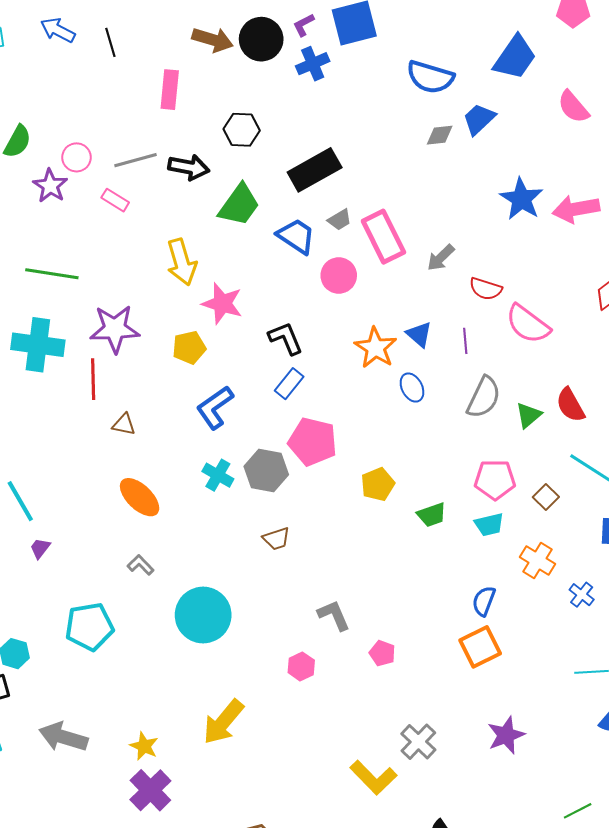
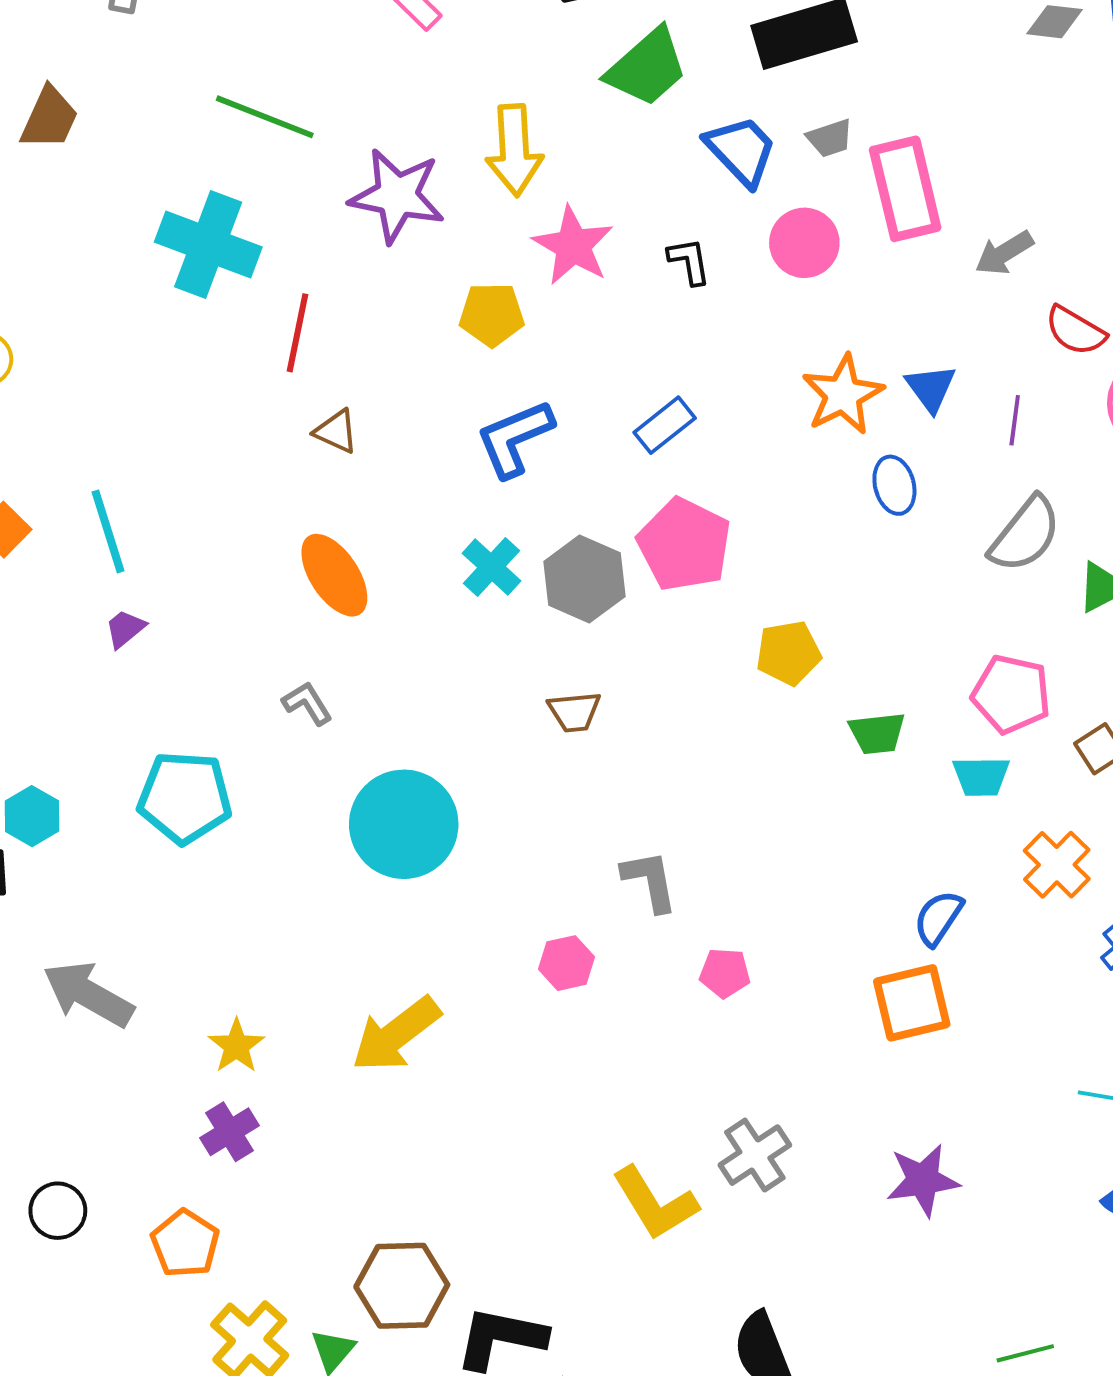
purple star: (115, 329) -> (397, 196), moved
black L-shape: (286, 338) -> (689, 261), moved, size x0.7
pink pentagon: (382, 653) -> (725, 973), turned -30
purple cross: (150, 790) -> (229, 1132), size x0.7

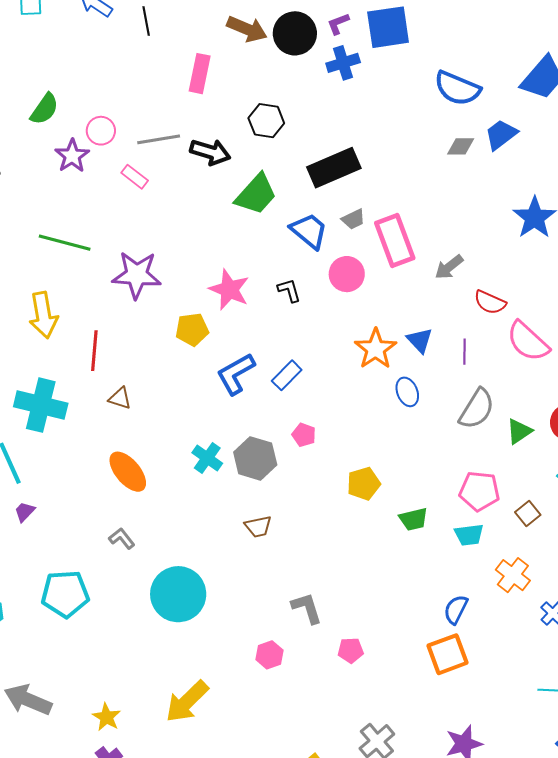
yellow arrow: (514, 150) -> (43, 315), moved
cyan cross: (208, 245) -> (41, 405), moved
blue L-shape: (515, 438) -> (236, 374), moved
pink pentagon: (684, 545) -> (304, 435), size x0.5

